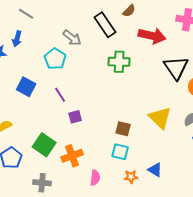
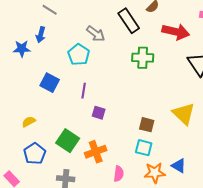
purple line: (60, 95) -> (84, 91), turned 42
purple square: (75, 117) -> (99, 113), turned 32
orange star: (131, 177) -> (155, 173), size x1.5

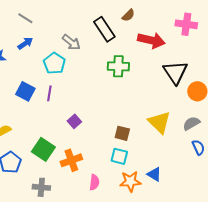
blue arrow: (41, 35) -> (25, 43), moved, turned -140
purple line: (84, 91) -> (49, 93), moved
purple square: (99, 113) -> (74, 121), turned 32

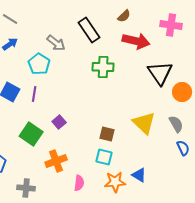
brown semicircle: (128, 15) -> (124, 16), moved
gray semicircle: (191, 123) -> (176, 124), turned 90
green square: (43, 149) -> (31, 134), moved

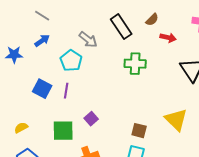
brown semicircle: (124, 16) -> (152, 20), moved
red arrow: (136, 41) -> (168, 38), size x0.6
green square: (31, 134) -> (63, 131), turned -35

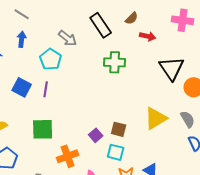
blue arrow: (42, 41) -> (22, 39), turned -49
purple square: (91, 119) -> (96, 135), moved
yellow triangle: (176, 120) -> (156, 118), turned 45

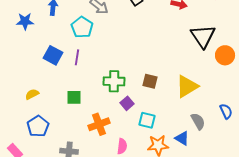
green cross: (115, 62) -> (114, 81), moved
gray semicircle: (188, 119) -> (198, 121), moved
green square: (43, 129) -> (74, 97), size x0.7
brown square: (119, 129) -> (150, 81), moved

